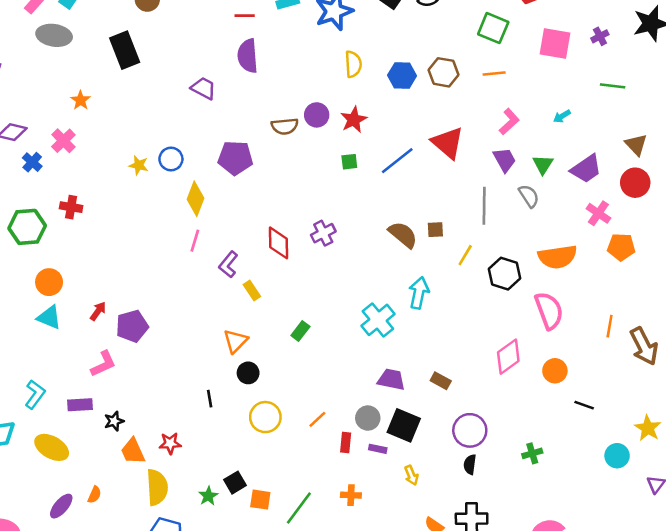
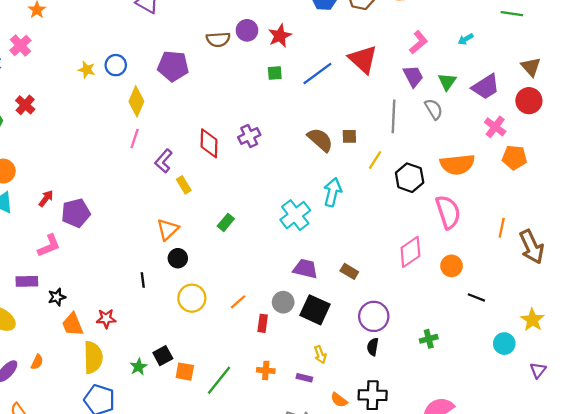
red cross: (71, 207) -> (25, 105), turned 30
purple rectangle: (378, 449) -> (304, 378), moved

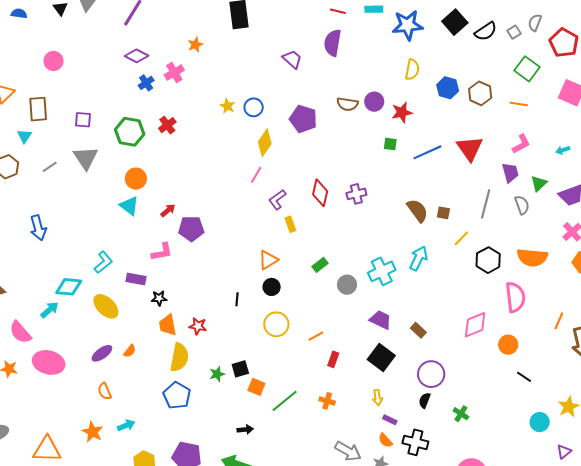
gray circle: (283, 302) -> (347, 285), moved
green cross: (429, 339) -> (461, 414), moved, turned 35
purple rectangle: (304, 378) -> (390, 420), moved

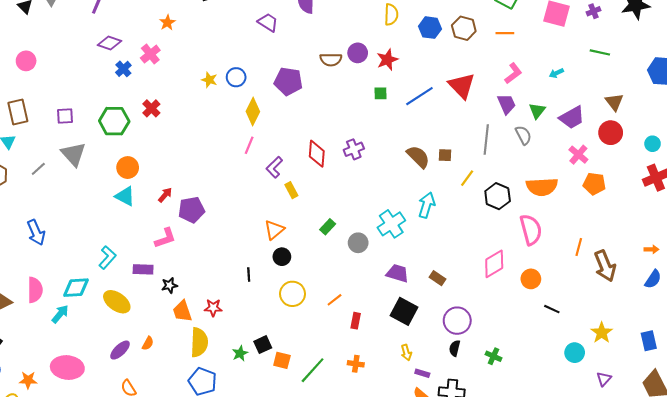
pink semicircle: (20, 332) -> (35, 290), moved, turned -130

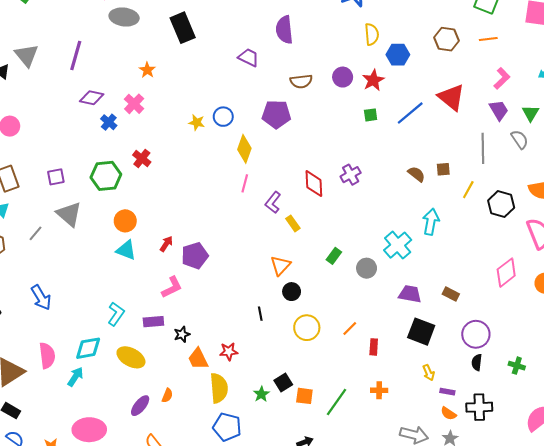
blue hexagon: (430, 28) -> (398, 55), moved
brown semicircle: (331, 60) -> (301, 81), moved
brown semicircle: (418, 157) -> (416, 174), size x0.7

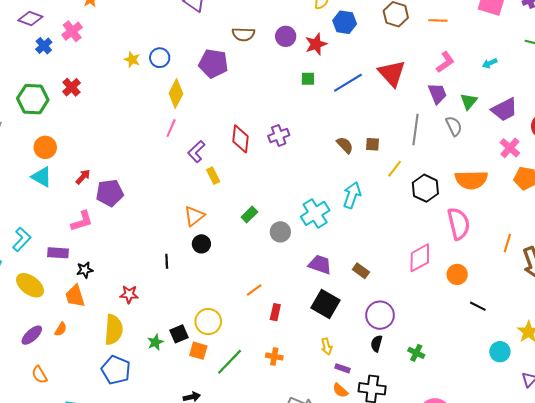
yellow circle: (307, 328) -> (208, 322), moved
orange trapezoid: (198, 359) -> (75, 296), moved

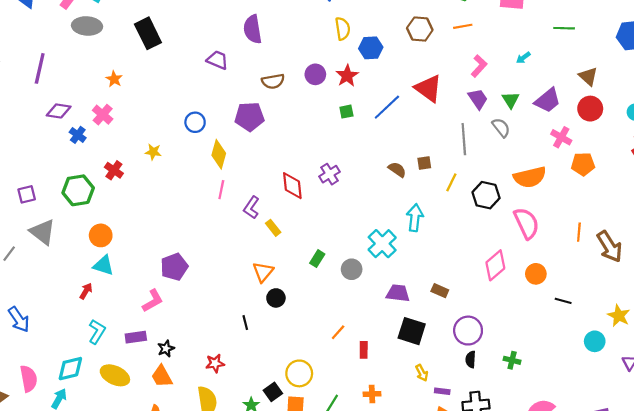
yellow star: (132, 60) -> (153, 152), moved
red arrow: (83, 177) -> (86, 291), moved

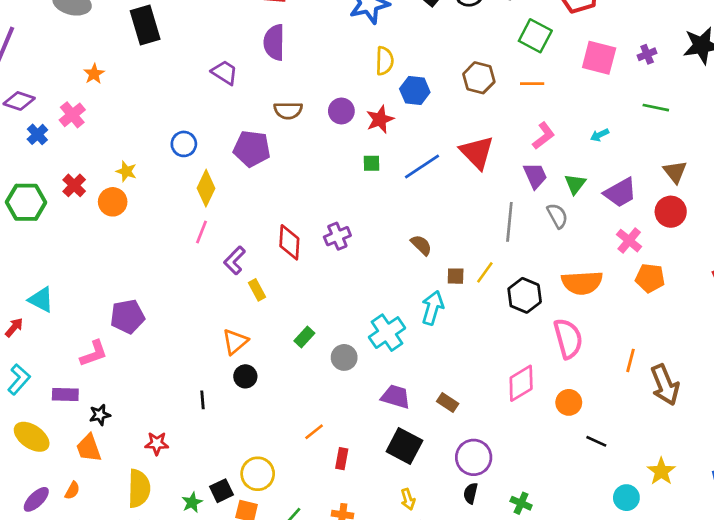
brown square: (424, 163) -> (456, 276), moved
orange circle: (101, 235) -> (113, 202), moved

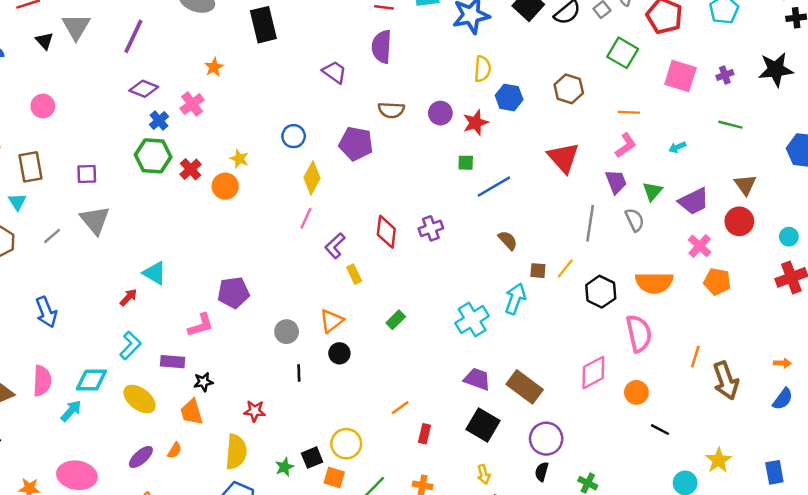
orange line: (532, 84) -> (629, 112), moved
blue line: (422, 166) -> (494, 187), moved
green hexagon: (26, 202) -> (153, 156), moved
gray circle: (344, 357) -> (287, 332), moved
brown rectangle: (448, 402) -> (525, 387), size x1.8

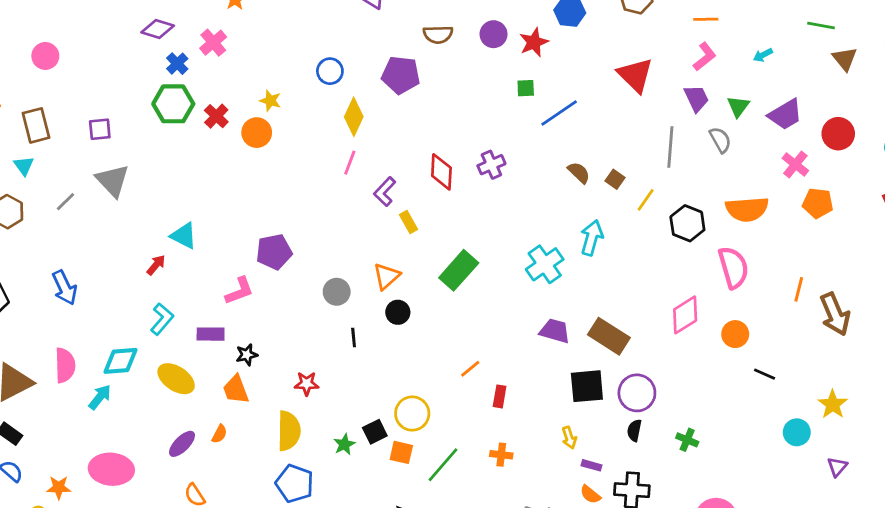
brown triangle: (745, 185) -> (845, 59), moved
brown square: (538, 271) -> (615, 179), moved, turned 35
green rectangle: (396, 320) -> (459, 270), size x1.8
black square: (483, 425) -> (587, 386), moved, turned -32

